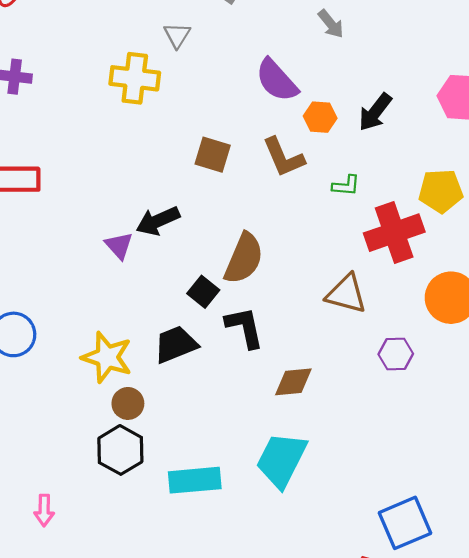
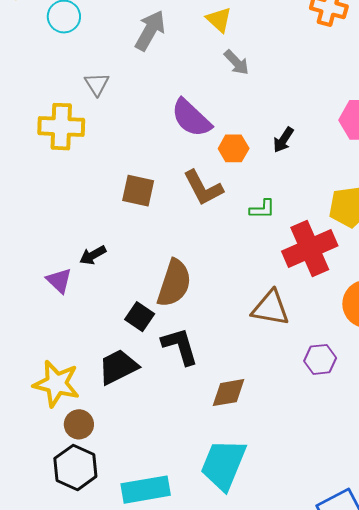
black arrow: (375, 112) -> (283, 140), size x0.7
black arrow: (158, 221) -> (93, 255), size x0.7

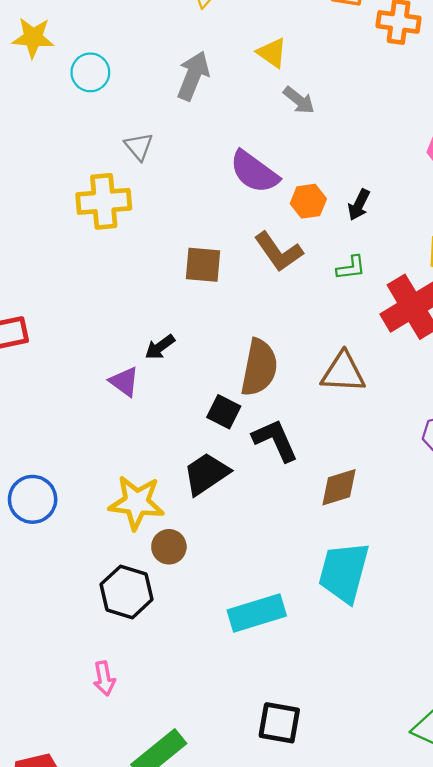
black arrow: (283, 140) -> (359, 205), moved
brown triangle: (270, 308) -> (343, 372), moved
black hexagon: (75, 467) -> (127, 592), moved

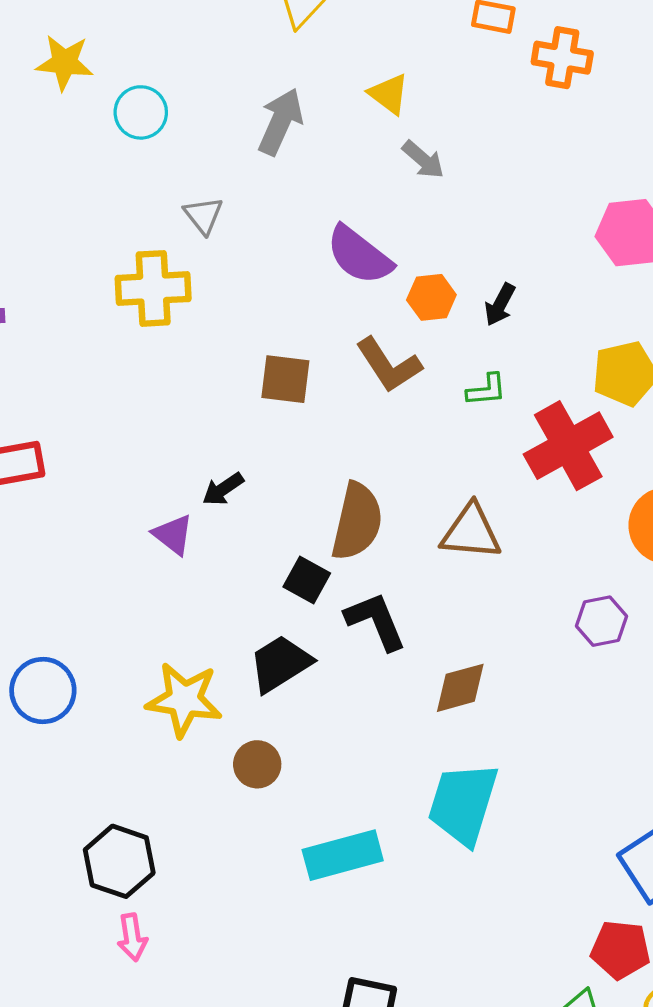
brown circle: (169, 547) -> (257, 764), moved
black hexagon: (127, 592) -> (119, 861), moved

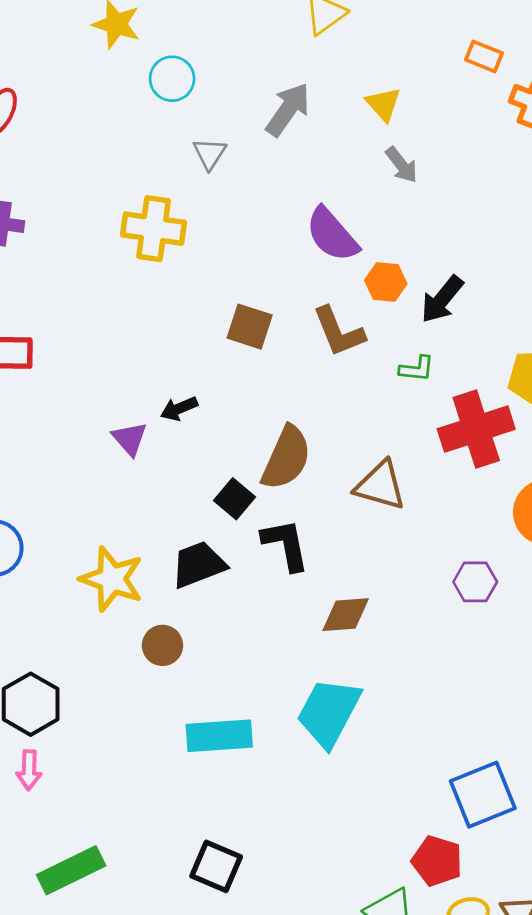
gray triangle: (203, 215) -> (210, 154), moved
black arrow: (500, 305) -> (442, 299), size x1.4

